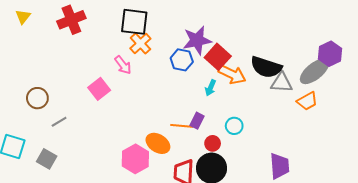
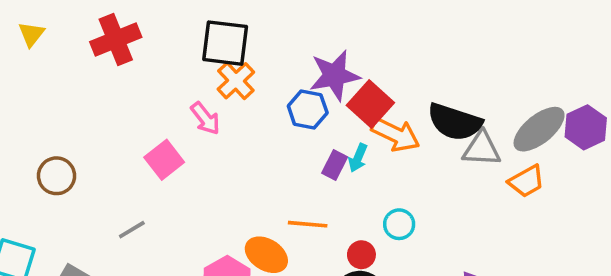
purple hexagon: (330, 54) -> (586, 127), moved
purple rectangle: (197, 121) -> (335, 165), moved
gray line: (59, 122) -> (132, 230), moved

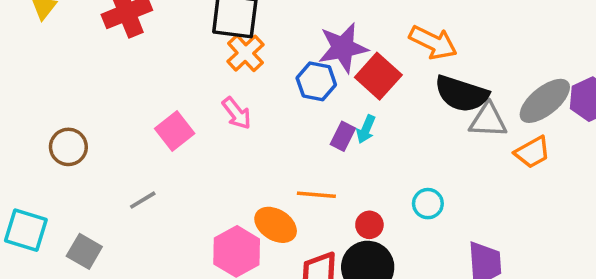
pink arrow: (205, 118) -> (237, 113), moved
orange arrow: (396, 135) -> (433, 42), moved
cyan circle: (399, 224) -> (428, 204), moved

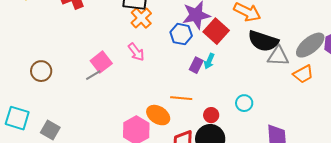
gray line: (143, 200) -> (93, 75), moved

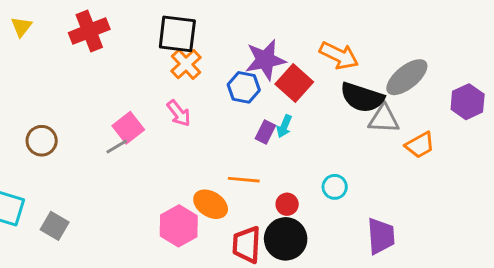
gray ellipse: (310, 45) -> (407, 77), moved

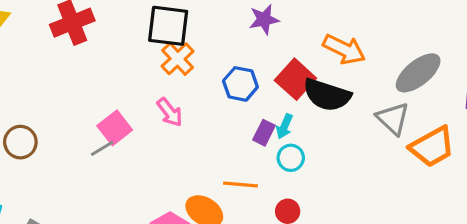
purple star: (265, 60) -> (264, 19), moved, size x0.7
black semicircle: (362, 97) -> (327, 95), moved
gray triangle: (384, 119) -> (393, 119), turned 40
orange trapezoid: (420, 145) -> (432, 147), size x1.4
cyan circle: (335, 187) -> (291, 158), moved

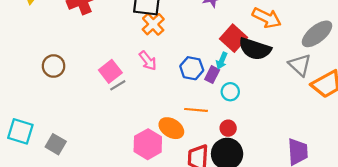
blue hexagon: (240, 84) -> (192, 68), moved
cyan arrow: (284, 126) -> (222, 61), moved
brown circle: (20, 142) -> (54, 66), moved
gray line: (102, 148) -> (118, 85), moved

